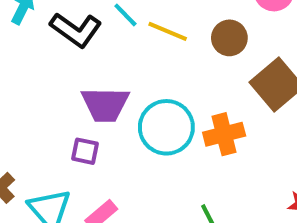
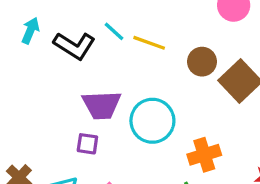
brown circle: (229, 38) -> (202, 62), moved
orange cross: (224, 134) -> (204, 155), moved

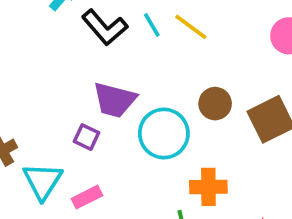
yellow line: (149, 43) -> (191, 27), moved
brown circle: (202, 62) -> (215, 104), moved

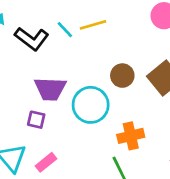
yellow line: (191, 27) -> (93, 25), turned -40

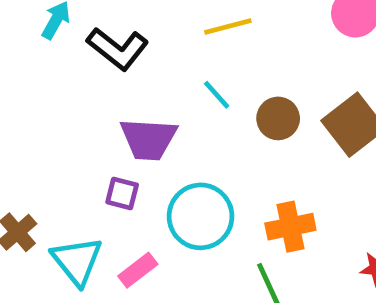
cyan line: (65, 30) -> (217, 95), moved
cyan circle: (91, 105) -> (201, 216), moved

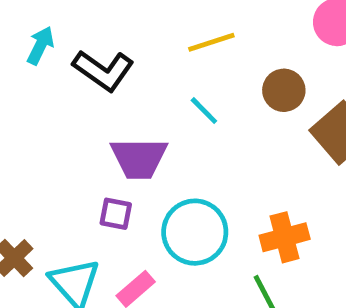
brown circle: (278, 118) -> (284, 90), moved

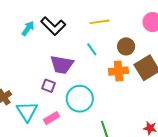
cyan arrow: (40, 45) -> (28, 28), moved
orange cross: (285, 237) -> (119, 71), moved

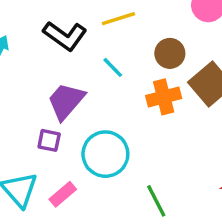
black L-shape: (53, 26) -> (65, 36), moved
purple trapezoid: (62, 65) -> (66, 101), turned 130

